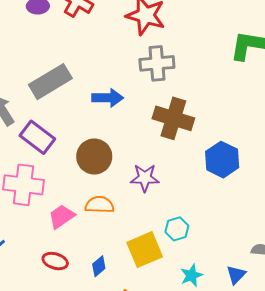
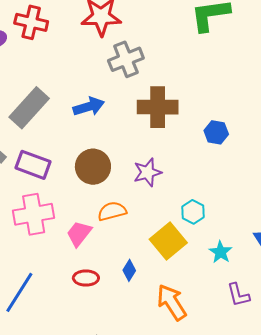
blue hexagon: (222, 160) -> (216, 132), size x0.7

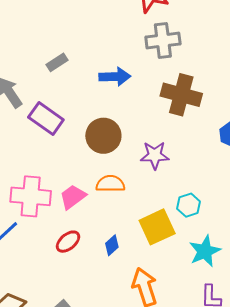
gray rectangle: (29, 108) -> (57, 62), size x0.5
pink cross: (34, 214) -> (31, 196), moved
cyan star: (221, 252) -> (205, 251), size x1.4
red ellipse: (86, 278) -> (68, 242), turned -55

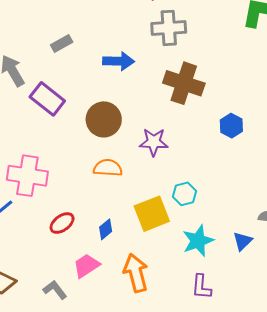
pink trapezoid: (73, 197) -> (86, 266), moved

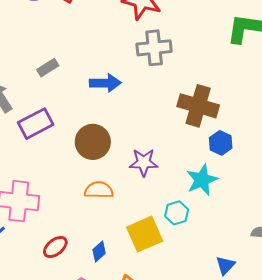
brown cross: (184, 83) -> (198, 106), moved
purple rectangle: (47, 99) -> (36, 124), turned -64
cyan star: (198, 241) -> (202, 180), moved
blue triangle: (243, 241) -> (225, 265), moved

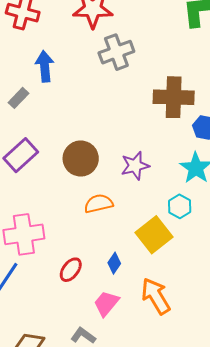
blue arrow: (105, 83) -> (45, 66), moved, turned -80

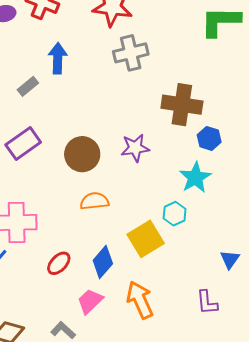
purple star: (135, 166) -> (135, 148), moved
blue diamond: (114, 263) -> (103, 262), size x1.5

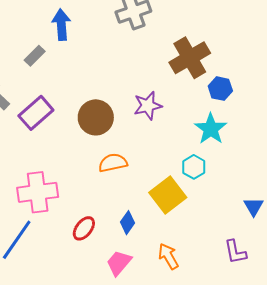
brown cross: (182, 105) -> (190, 58), turned -33
blue diamond: (103, 262) -> (127, 223), size x0.7
orange arrow: (140, 300) -> (168, 256), size x0.7

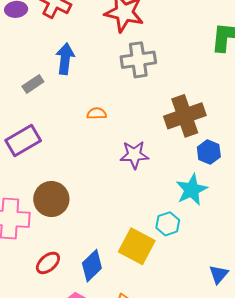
brown circle: (96, 117) -> (51, 199), moved
orange semicircle: (113, 163) -> (97, 113), moved, size x0.7
yellow square: (168, 195) -> (137, 246), turned -36
blue diamond: (127, 223) -> (92, 266), size x1.4

